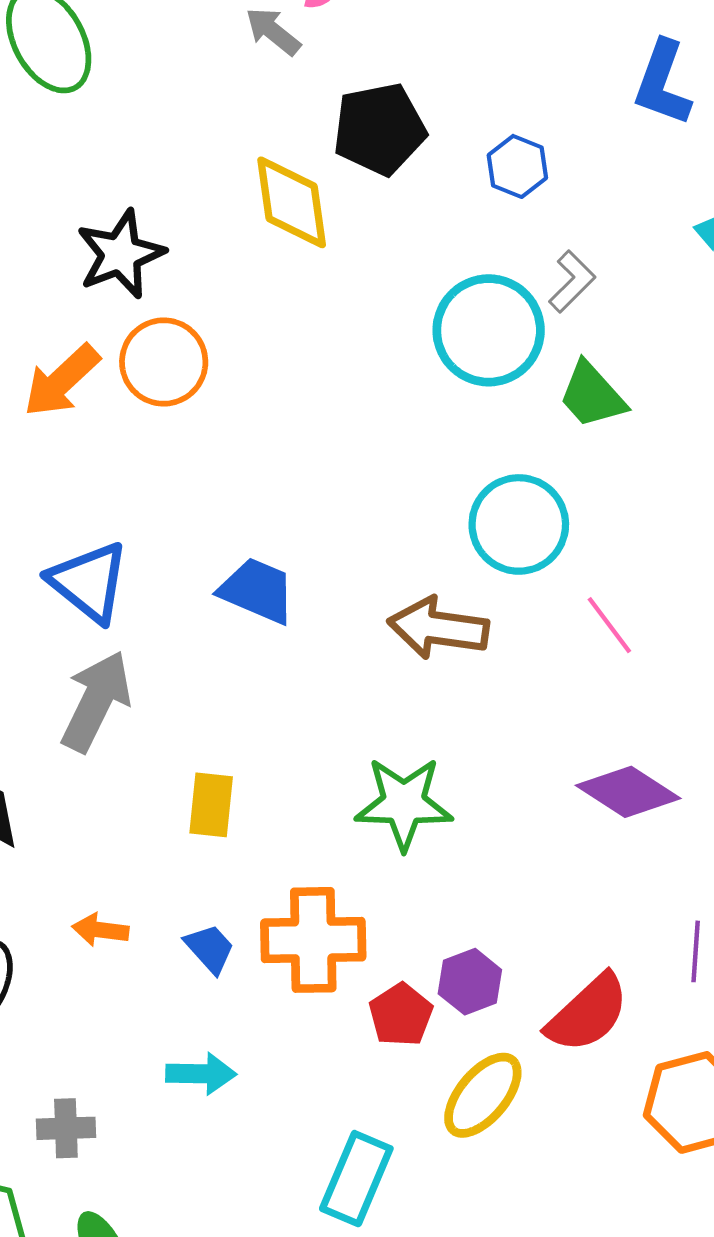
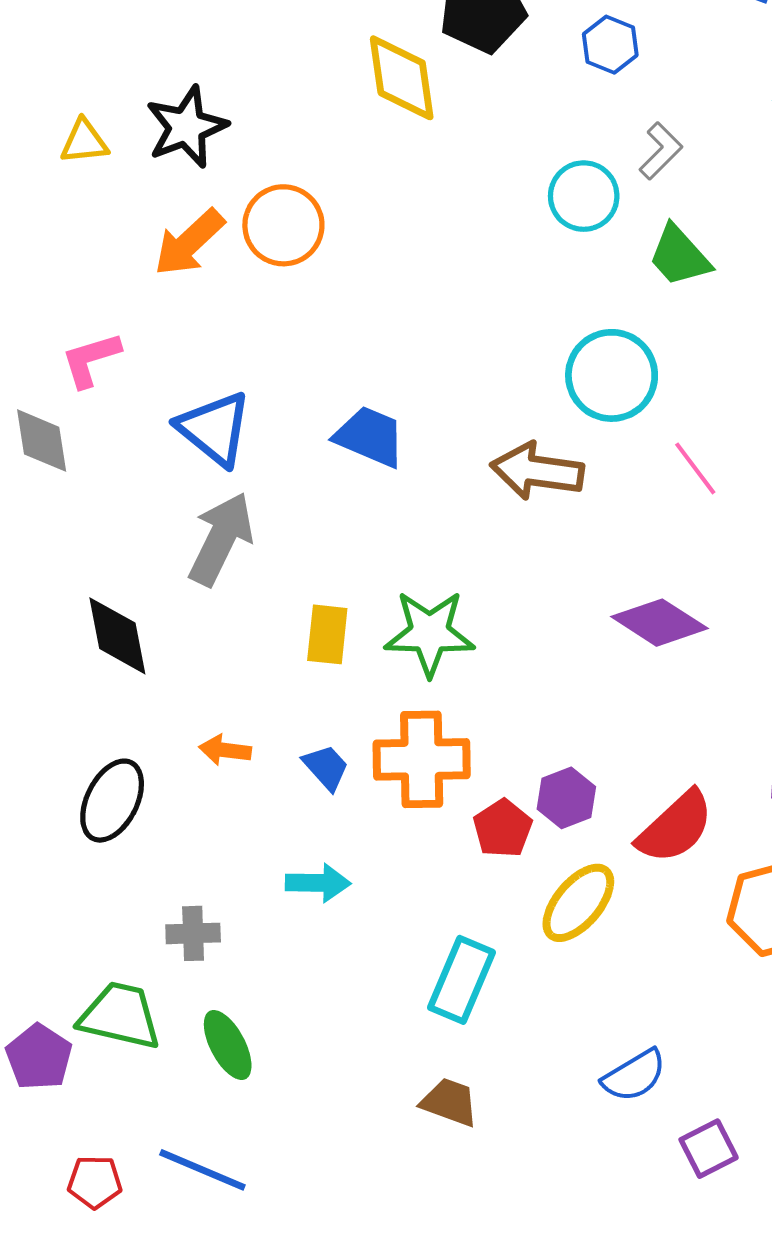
black star: (121, 254) -> (186, 127), moved
cyan circle: (489, 330) -> (584, 196), size x0.7
purple diamond: (628, 792) -> (659, 623), moved
green star: (404, 803) -> (430, 633), moved

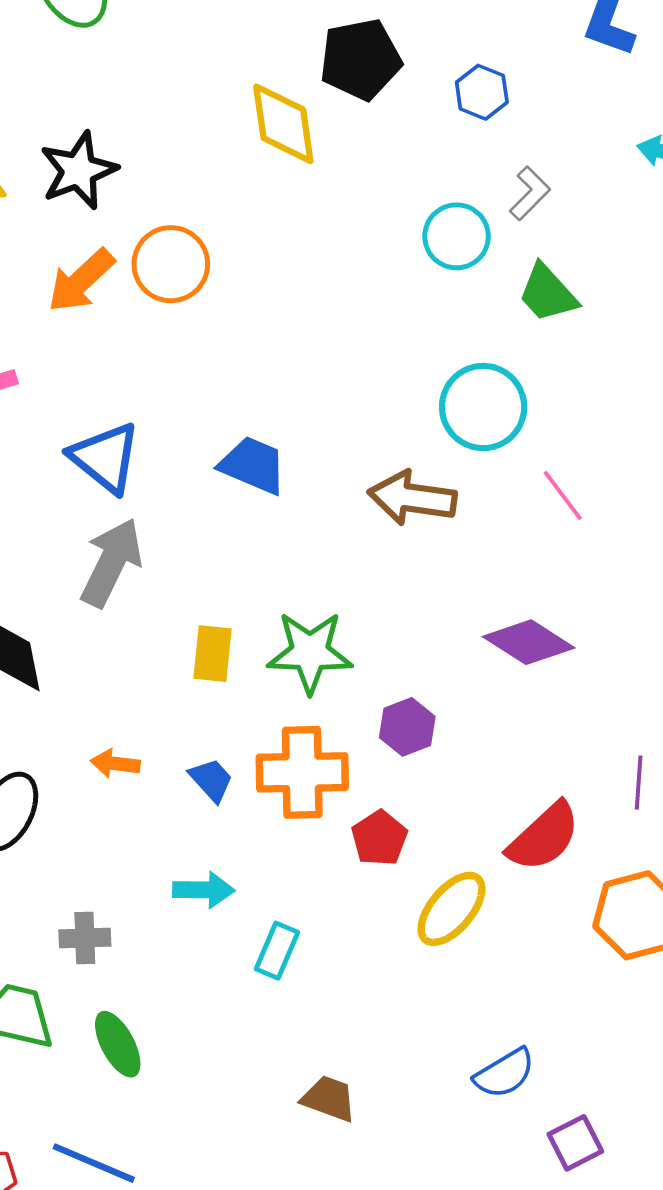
purple hexagon: (566, 798) -> (407, 727), moved
cyan rectangle: (461, 980) -> (277, 951), moved, size x0.7

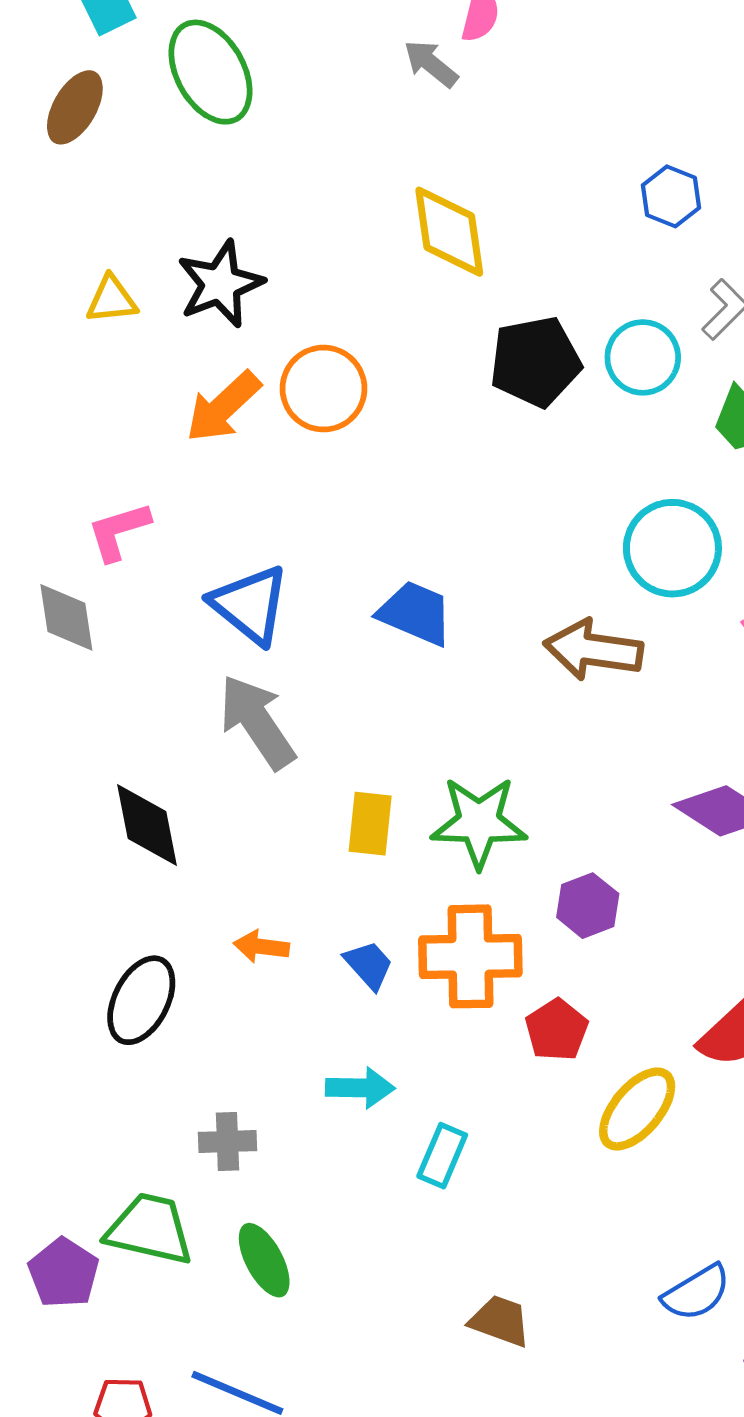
black pentagon: (360, 59) -> (535, 362), moved
gray arrow: (111, 563) -> (257, 722), turned -60

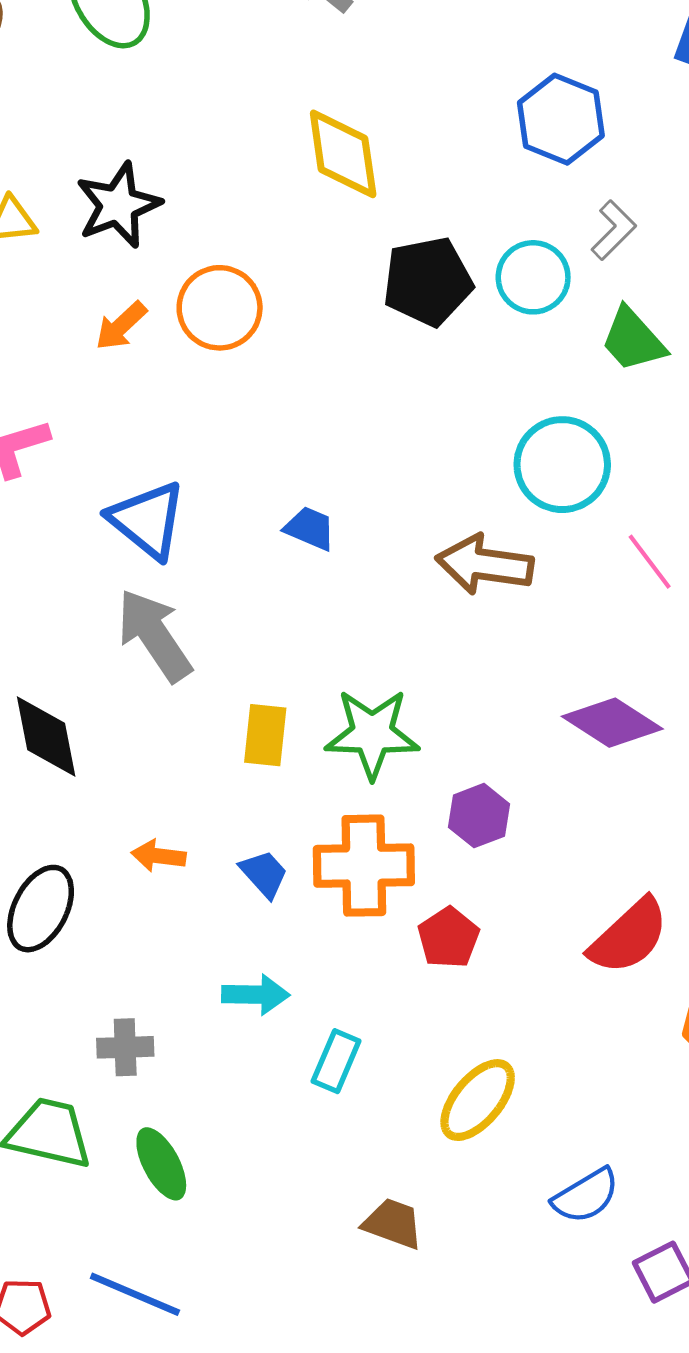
blue hexagon: (671, 196) -> (561, 119), size x1.5
orange arrow: (223, 407) -> (121, 326), size x0.7
blue trapezoid: (415, 613) -> (310, 528), size x0.7
yellow ellipse: (637, 1109) -> (478, 1100), moved

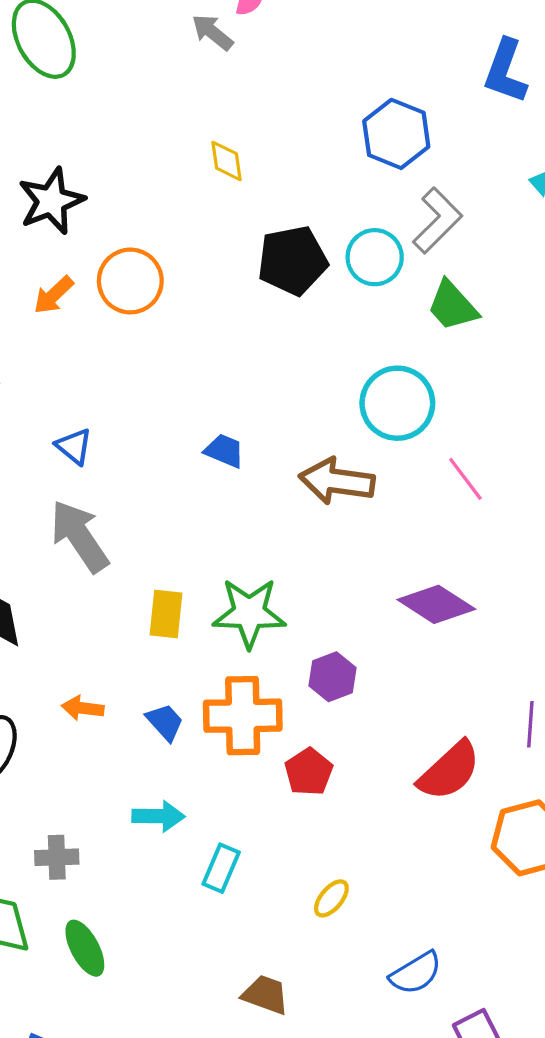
yellow diamond: (343, 154) -> (227, 161), size x0.6
gray L-shape: (614, 230) -> (437, 220), size x1.4
blue triangle: (147, 520) -> (74, 446), size x0.6
blue trapezoid: (310, 528) -> (224, 451), moved
yellow ellipse: (478, 1100) -> (331, 898), size x0.6

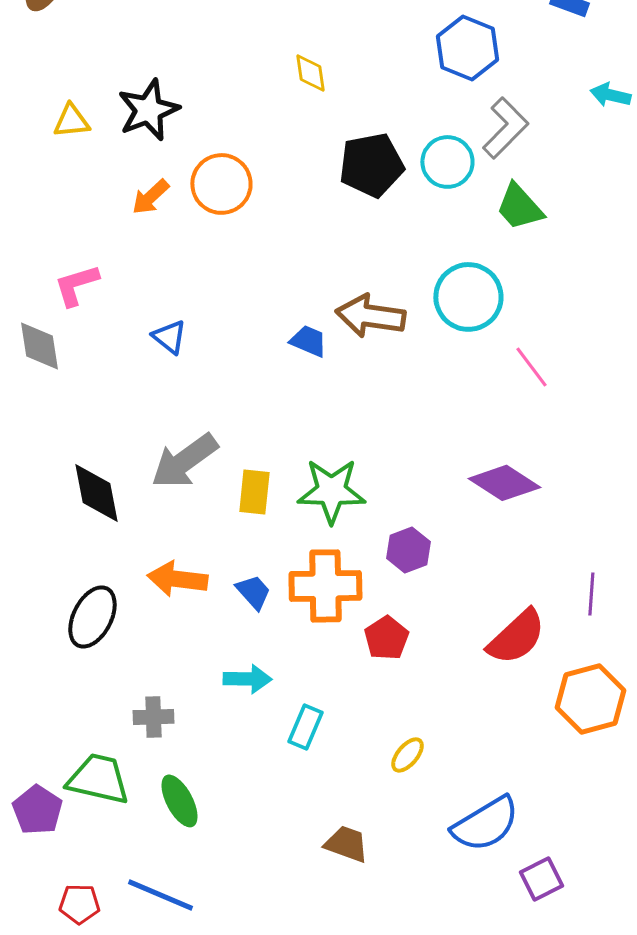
brown arrow: (337, 481) -> (370, 316), moved
gray arrow: (79, 536) -> (184, 461), moved, turned -92
orange arrow: (83, 708) -> (177, 579), size x1.5
blue semicircle: (416, 973) -> (485, 824), size x1.4

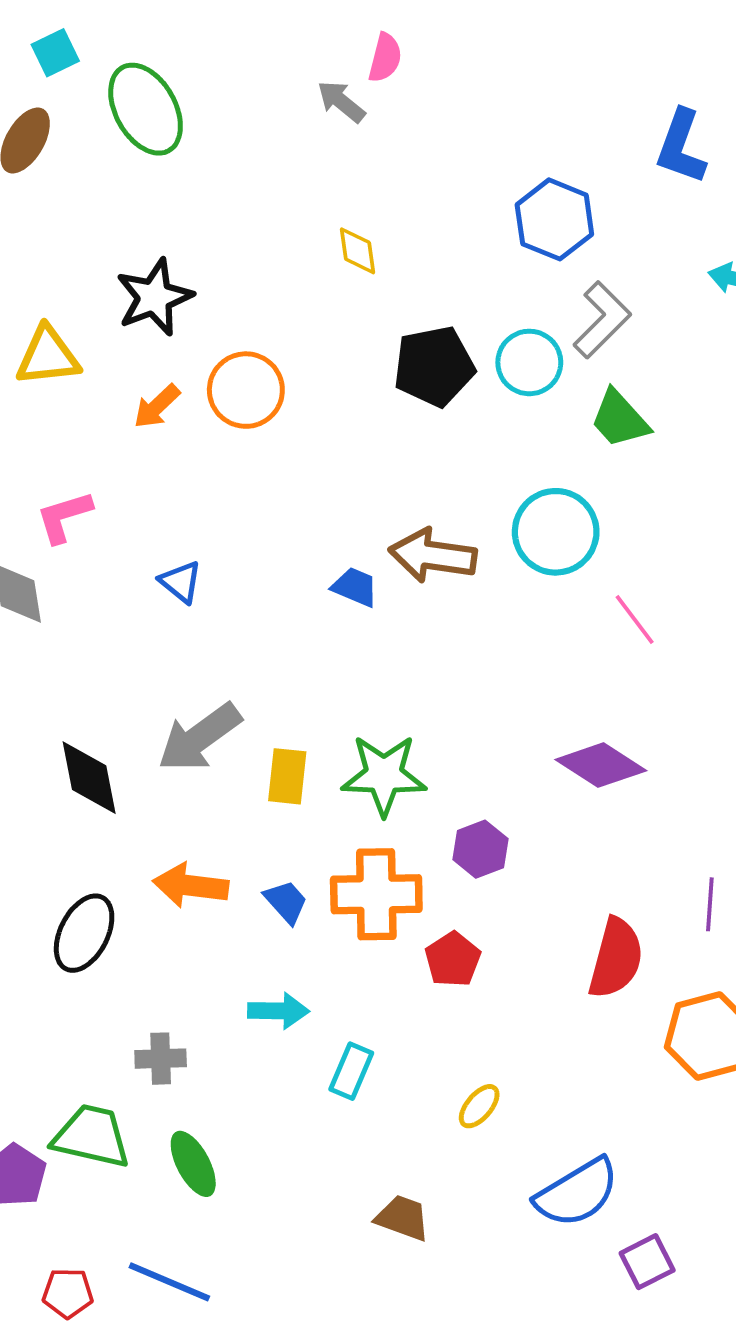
yellow triangle: (71, 121) -> (48, 356), moved, size x1.4
red semicircle: (516, 637) -> (616, 958), turned -32

